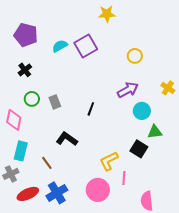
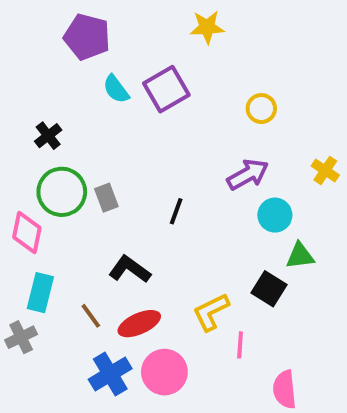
purple pentagon: (26, 35) -> (87, 37), moved
cyan semicircle: (60, 46) -> (116, 89), turned -98
green circle: (32, 99) -> (62, 192), size x1.6
pink circle: (98, 190) -> (164, 372), moved
red ellipse: (28, 194) -> (139, 324), moved

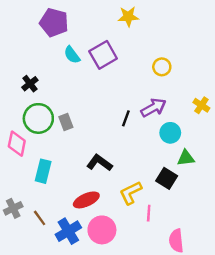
black line: (176, 211) -> (126, 118), moved
black L-shape: (130, 269) -> (100, 163), moved
cyan rectangle: (40, 293) -> (43, 171), moved
brown line: (91, 316) -> (40, 218), moved

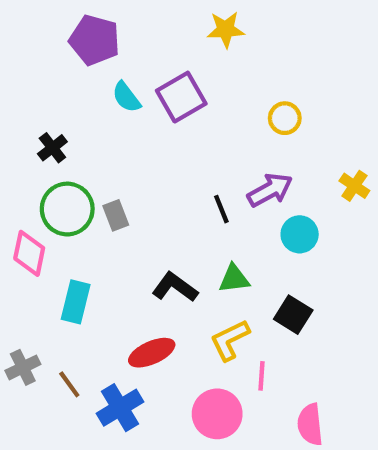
black line: (126, 118) -> (221, 209), turned -42
green triangle: (186, 158) -> (234, 279), moved
pink circle: (102, 230) -> (217, 414), moved

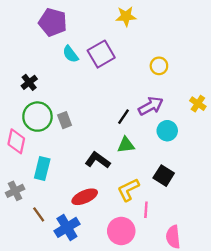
black line: (221, 209) -> (124, 117), turned 56
green triangle: (234, 279) -> (126, 145), moved
gray cross: (23, 367) -> (15, 191), moved

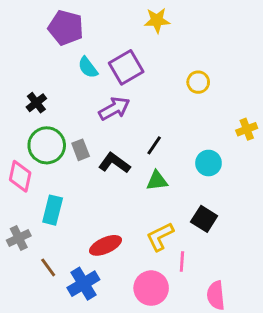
yellow cross: (198, 104) -> (247, 129), turned 35
purple arrow: (151, 106) -> (114, 109), moved
black L-shape: (98, 160) -> (114, 163), moved

